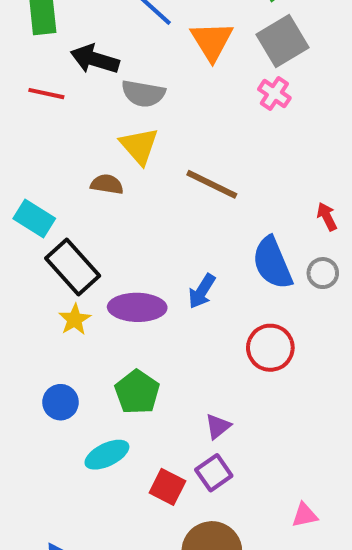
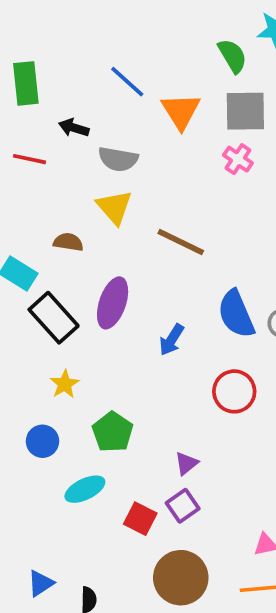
gray square: (282, 41) -> (245, 111), turned 30
black arrow: (95, 59) -> (74, 128), size x0.7
brown semicircle: (107, 184) -> (68, 242), moved
purple ellipse: (137, 307) -> (113, 303), moved, turned -72
yellow star: (75, 319) -> (65, 384), moved

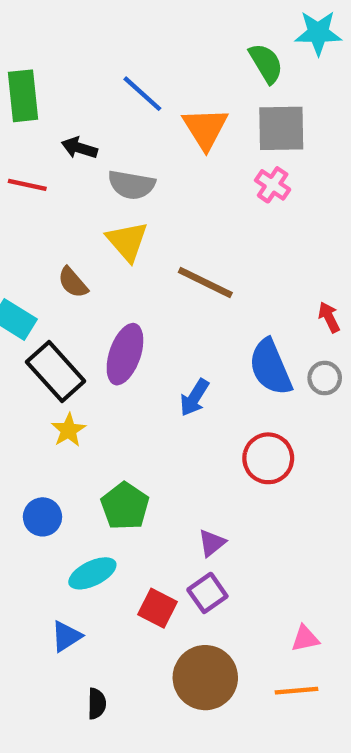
brown semicircle: (68, 242) -> (73, 283), turned -140
yellow star: (65, 384) -> (69, 430), moved
blue triangle: (41, 583) -> (66, 636), moved

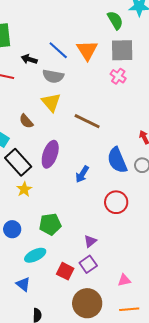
blue line: (142, 94) -> (58, 50), moved
green pentagon: (125, 506) -> (50, 224), turned 30
blue triangle: (66, 636) -> (23, 284), turned -49
pink triangle: (305, 639) -> (124, 280), moved

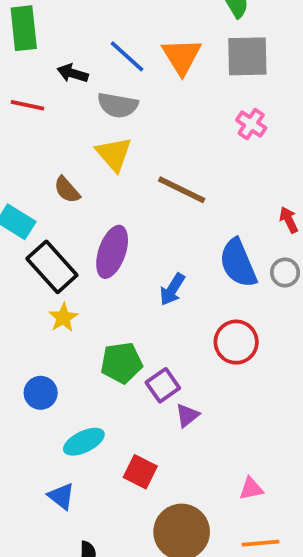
pink cross: (118, 76) -> (251, 124), moved
green pentagon: (50, 224) -> (121, 363), moved
purple square: (88, 264) -> (163, 385), moved

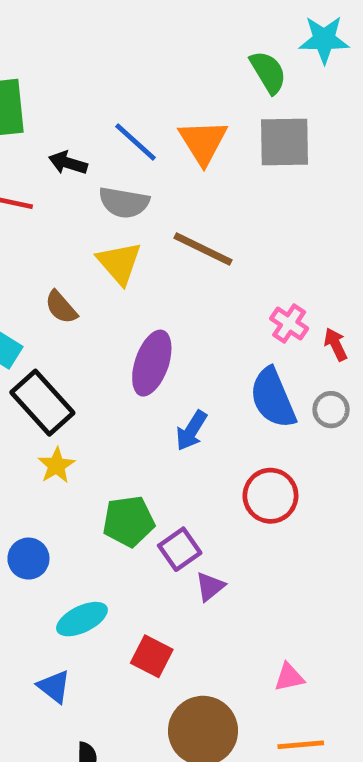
pink cross: (251, 124) -> (289, 323), moved
brown line: (182, 190) -> (203, 249), moved
purple ellipse: (112, 252) -> (152, 363), moved

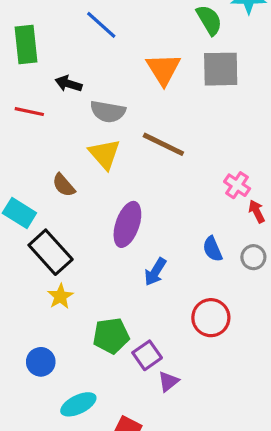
blue line: (136, 142) -> (101, 25), moved
pink cross: (289, 323) -> (237, 185), moved
blue semicircle: (273, 398) -> (212, 249), size x0.6

